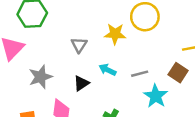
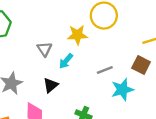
cyan arrow: (107, 70) -> (66, 61), moved, turned -70
cyan star: (156, 96) -> (122, 90), turned 30

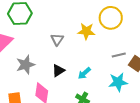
cyan arrow: (66, 61) -> (84, 73), moved
gray line: (105, 70) -> (119, 55), moved

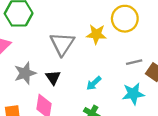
gray triangle: (57, 39) -> (62, 44), size x1.6
black triangle: (58, 71) -> (53, 77), moved, turned -32

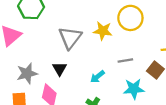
gray line: (134, 62) -> (125, 61), moved
gray star: (25, 73) -> (27, 73), moved

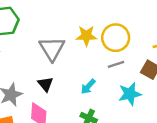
yellow circle: (130, 18) -> (116, 38), moved

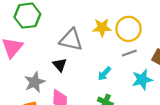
gray triangle: (52, 49) -> (71, 40), turned -45
black triangle: (46, 84) -> (60, 65), moved

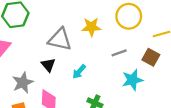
yellow circle: (128, 29) -> (129, 16), moved
cyan arrow: (104, 74) -> (79, 72), moved

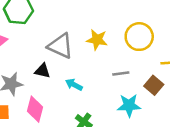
black triangle: (48, 65) -> (42, 71), turned -48
cyan arrow: (79, 72) -> (74, 85), turned 64

